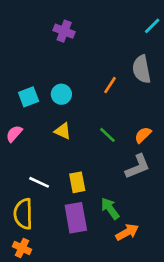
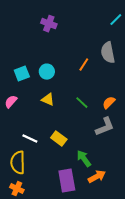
yellow rectangle: (77, 182) -> (59, 139), turned -42
purple rectangle: (76, 218) -> (67, 181), moved

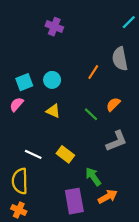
pink semicircle: (11, 102) -> (17, 104), moved
orange semicircle: (109, 103) -> (113, 104), moved

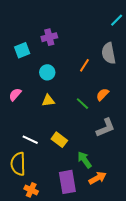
purple cross: (54, 27) -> (49, 37), moved, turned -35
cyan square: (24, 82) -> (22, 50), moved
yellow triangle: (53, 111) -> (48, 101), turned -32
orange cross: (19, 210) -> (31, 190), moved

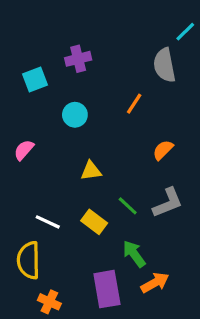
gray semicircle: (109, 53) -> (164, 65), moved
yellow triangle: (48, 101) -> (91, 171), moved
green line: (82, 104) -> (128, 206), moved

